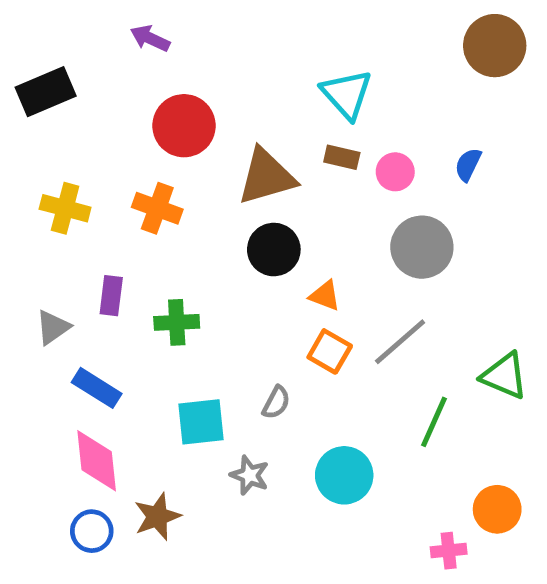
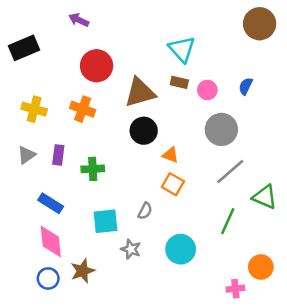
gray triangle: (53, 327) -> (26, 155), moved
gray line: (400, 342) -> (230, 171), moved

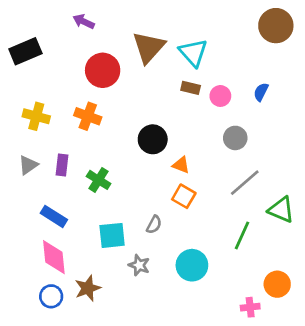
brown triangle: (140, 92) -> (149, 47), moved, turned -32
gray circle: (221, 129) -> (235, 138), size x0.7
green cross: (93, 169) -> (99, 180), turned 35

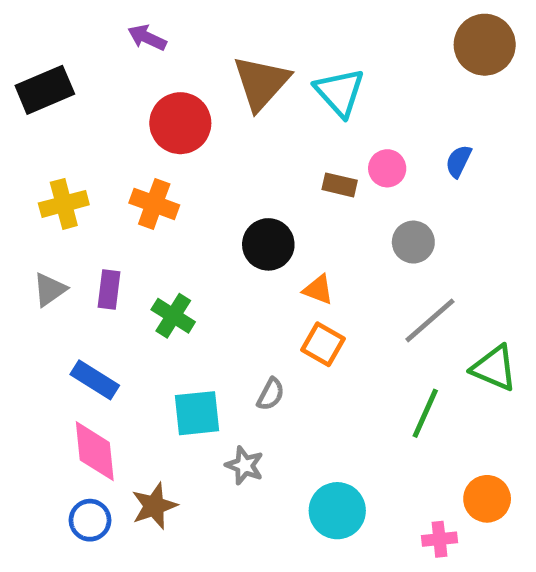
brown rectangle: (191, 88) -> (340, 185), moved
yellow cross: (36, 116) -> (64, 204), turned -30
cyan circle: (192, 265) -> (337, 511), moved

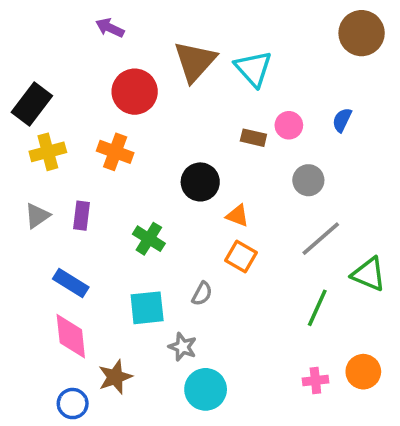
black rectangle: (45, 90) -> (32, 104), moved, turned -30
green cross: (173, 316) -> (149, 239), moved
cyan circle: (337, 511) -> (206, 389), moved
blue circle: (90, 520) -> (73, 404), moved
pink cross: (439, 539) -> (315, 381), moved

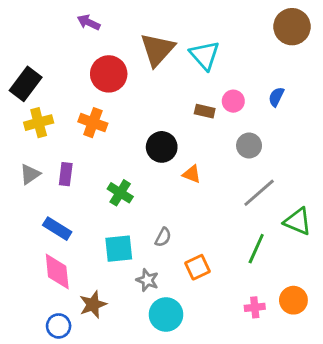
orange square: (241, 256) -> (197, 267), moved, turned 35

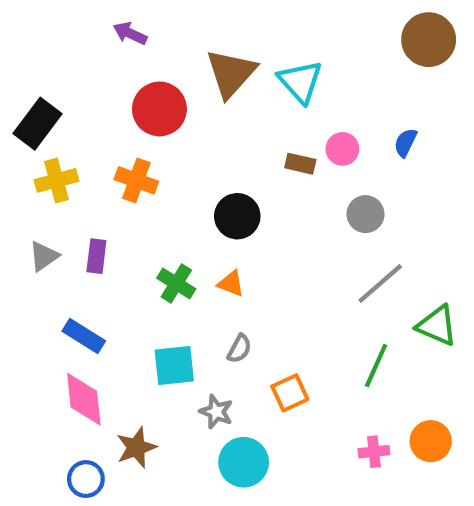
orange triangle: (192, 174) -> (231, 283), moved

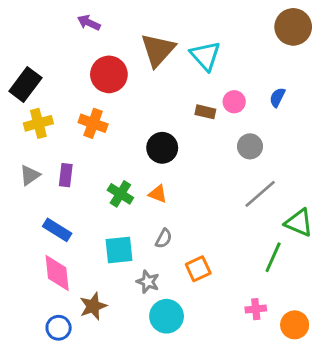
green line: (376, 365) -> (273, 257), moved
orange circle: (431, 441) -> (295, 325), moved

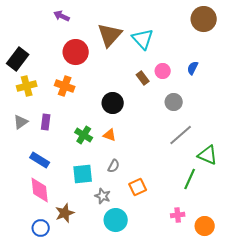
brown rectangle: (205, 112) -> (143, 78), turned 40

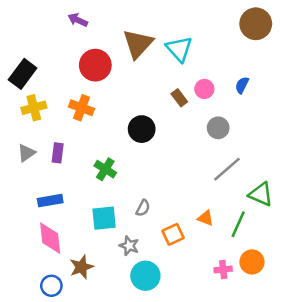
orange triangle: (110, 135) -> (206, 218), moved
blue rectangle: (40, 160) -> (50, 201), turned -42
orange circle: (205, 226) -> (252, 262), moved

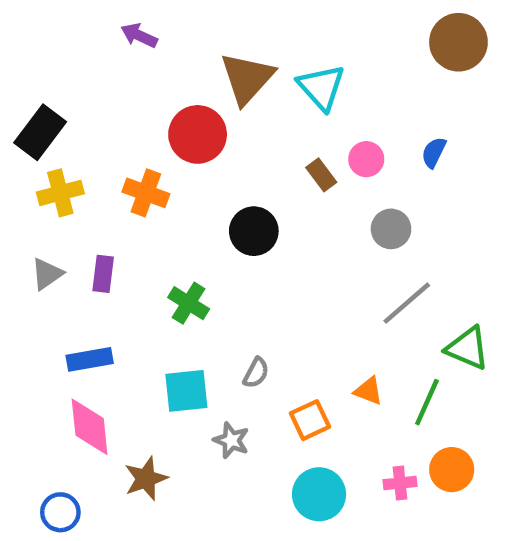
red circle: (95, 65) -> (198, 134), moved
cyan circle: (145, 276) -> (319, 494), moved
blue circle: (51, 286) -> (60, 512), moved

